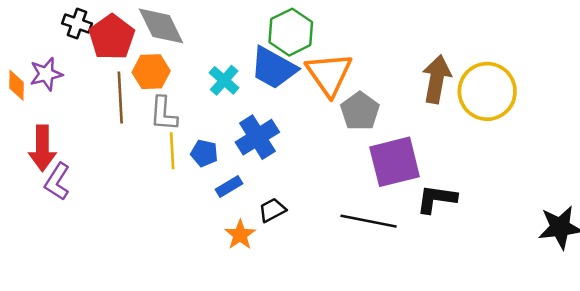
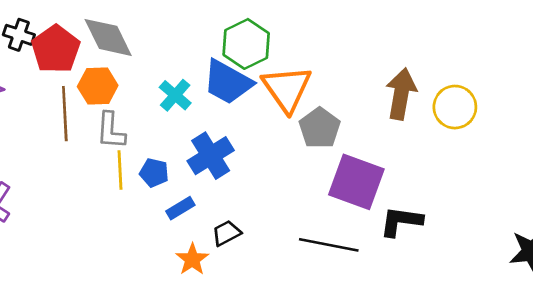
yellow circle: (487, 91) -> (455, 107), size x0.7
purple square: (395, 162) -> (356, 182), turned 34

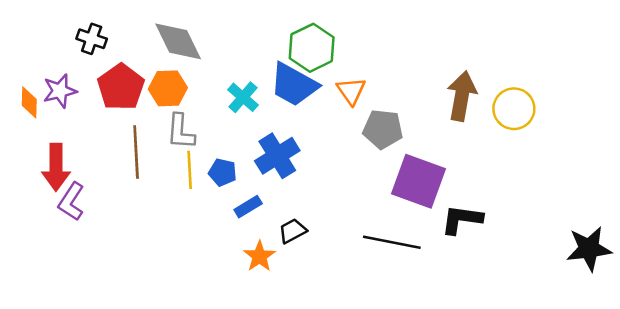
red pentagon: (56, 49) -> (121, 87), moved
orange triangle: (287, 89) -> (351, 91), size x0.6
brown line: (65, 114) -> (136, 152), moved
gray pentagon: (320, 128) -> (383, 129), turned -30

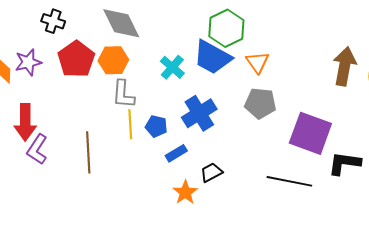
gray pentagon: (383, 129) -> (260, 103), moved
brown line: (136, 152) -> (88, 152), moved

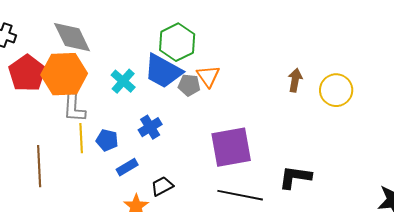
orange hexagon: (113, 60) -> (64, 74), size x1.5
brown arrow: (344, 66) -> (295, 80), size x0.6
gray pentagon: (260, 103) -> (189, 85), moved, size x0.7
blue cross: (199, 113) -> (150, 127), size x0.7
purple square: (310, 133) -> (231, 147), moved, turned -30

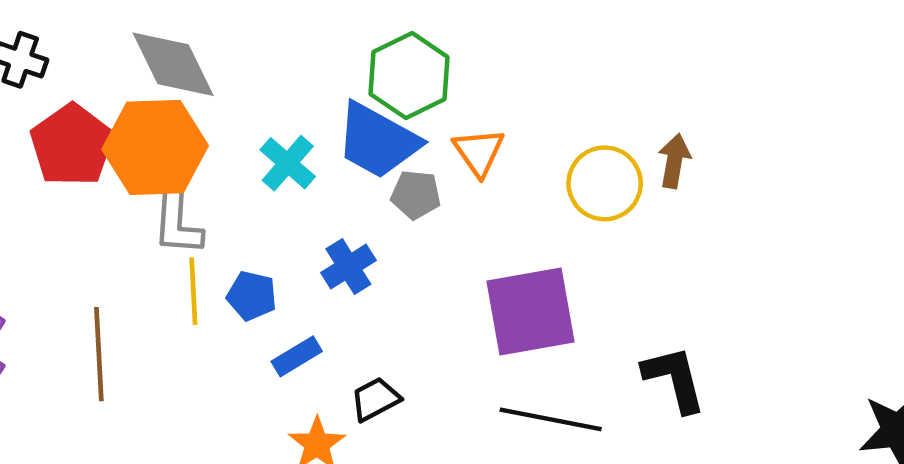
gray pentagon: (189, 85) -> (416, 195), moved
yellow circle: (336, 90) -> (605, 183), moved
black L-shape: (295, 177) -> (674, 379), turned 68

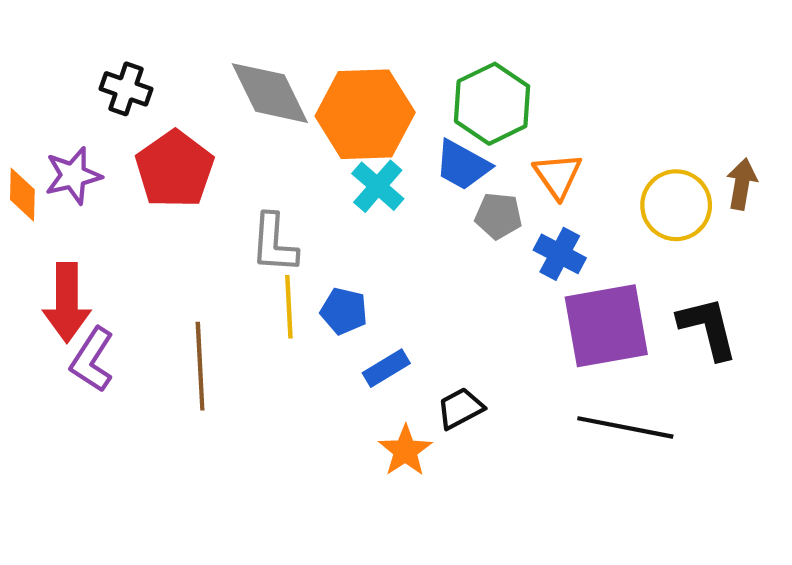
blue trapezoid: (378, 141) -> (462, 165), size x0.7
orange hexagon: (155, 147) -> (365, 114), moved
blue cross: (348, 267) -> (560, 254), moved, turned -30
black L-shape: (674, 379) -> (708, 328), moved

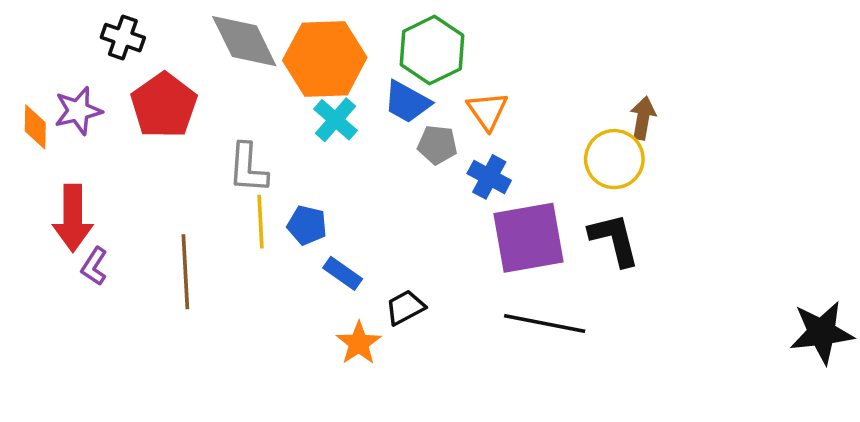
yellow circle: (676, 205) -> (614, 159), moved
purple L-shape: (92, 360) -> (94, 266), size x0.7
blue rectangle: (386, 368) -> (343, 273), turned 66

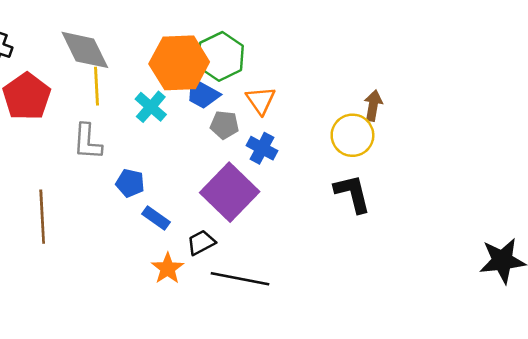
orange hexagon: (325, 59) -> (179, 63), moved
yellow line: (260, 222) -> (96, 86), moved
purple square: (529, 238) -> (230, 192), moved, turned -36
black line: (545, 324) -> (240, 279), moved

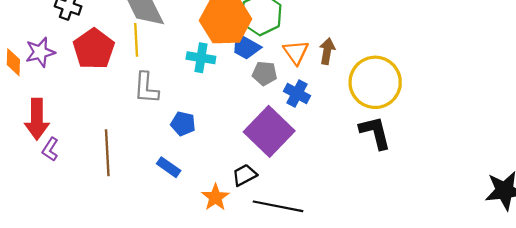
yellow line: (96, 86) -> (136, 40), moved
brown arrow: (373, 106) -> (327, 51), moved
cyan cross: (151, 107) -> (201, 58), turned -32
yellow circle: (352, 135) -> (375, 82), size x1.4
blue rectangle: (156, 218) -> (169, 167), moved

